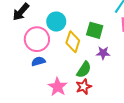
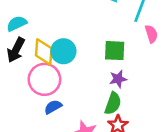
yellow diamond: (73, 42) -> (44, 52), moved
purple star: (103, 53) -> (118, 79), moved

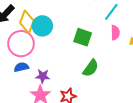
purple star: (118, 79) -> (43, 76), moved
green semicircle: (113, 103) -> (91, 68), moved

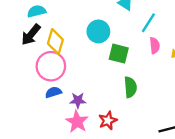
cyan circle: (42, 26) -> (98, 31), moved
green semicircle: (91, 68) -> (130, 87), turned -36

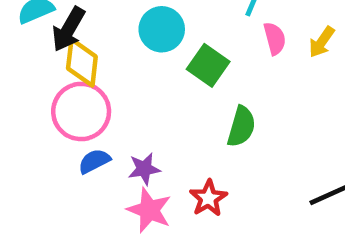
black arrow: (31, 35) -> (69, 29), moved
green square: (119, 54) -> (208, 65), turned 30
green semicircle: (130, 87) -> (241, 126), turned 30

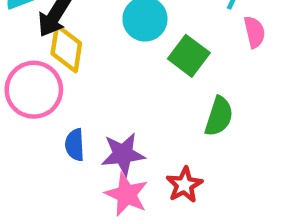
pink circle: (81, 112) -> (34, 90), moved
blue semicircle: (94, 161) -> (75, 145), turned -68
purple star: (144, 169) -> (123, 154), size x1.4

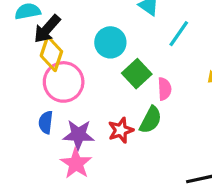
pink semicircle: (254, 32) -> (164, 89), moved
pink circle: (34, 90) -> (64, 82), moved
red star: (184, 185) -> (121, 130), moved

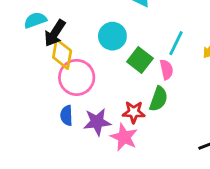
cyan line: (179, 34) -> (176, 43), moved
red star: (121, 130) -> (134, 112), turned 30
pink star: (76, 164) -> (124, 137), moved

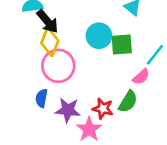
black arrow: (55, 33) -> (47, 21), turned -85
green square: (140, 60) -> (122, 44), moved, turned 35
pink semicircle: (166, 70) -> (141, 77), turned 48

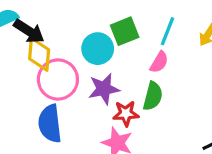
cyan circle: (99, 36) -> (98, 49), moved
blue semicircle: (41, 98) -> (50, 124), size x1.6
purple star: (68, 110) -> (104, 89), moved

